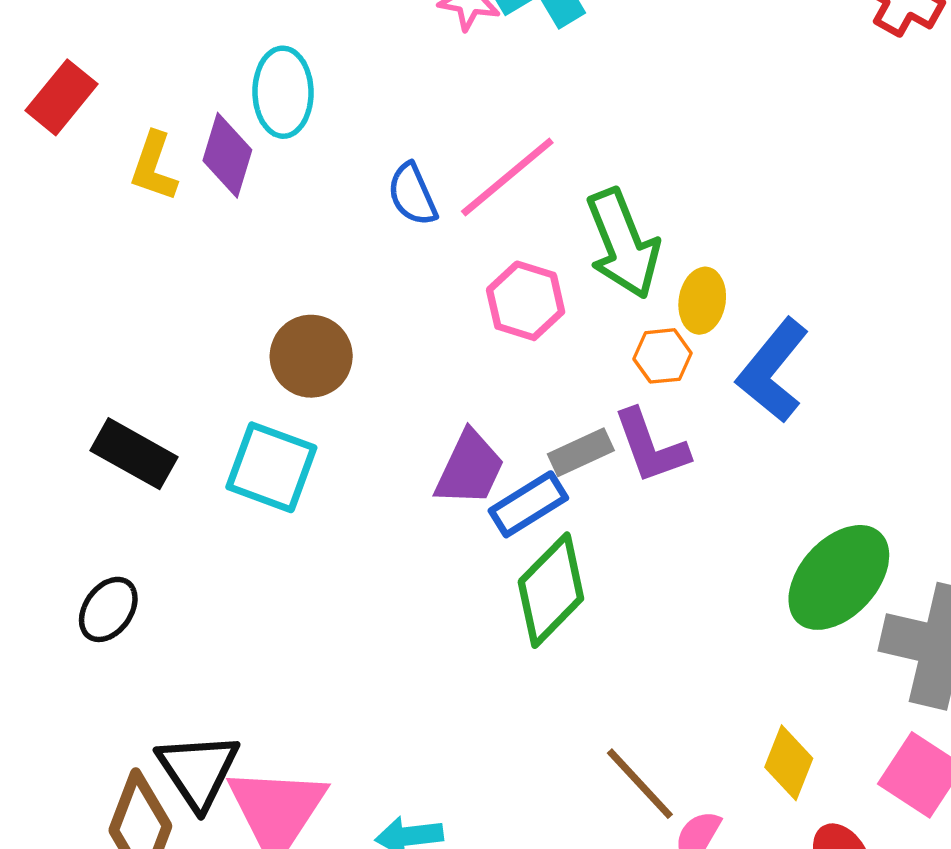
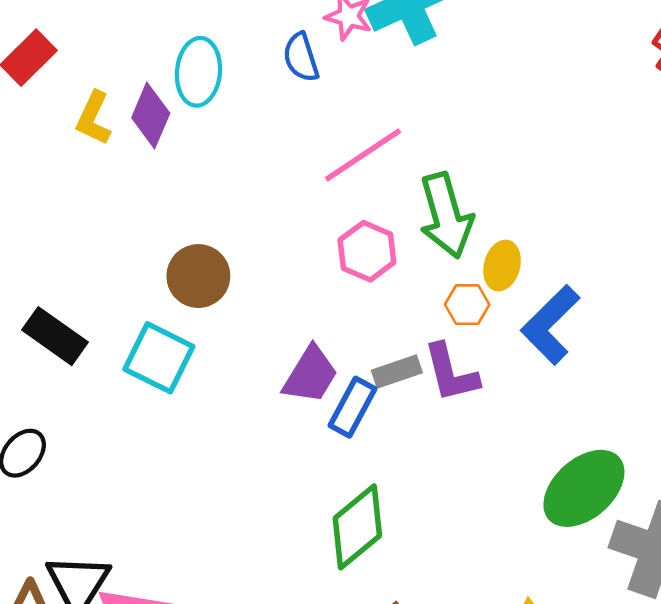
blue semicircle: (412, 194) -> (301, 57), moved
blue rectangle: (528, 504) -> (352, 407), turned -36
green diamond: (551, 590) -> (357, 527), moved

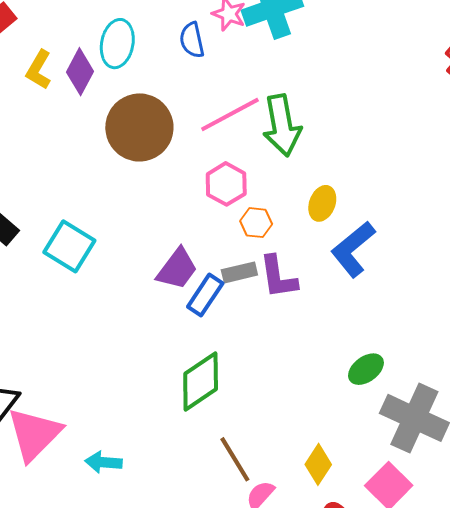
green arrow: (446, 215) -> (282, 125), moved
brown circle: (198, 276) -> (139, 127), moved, size x1.5
orange hexagon: (467, 305) -> (256, 223), moved
green ellipse: (584, 488) -> (366, 369), size x0.6

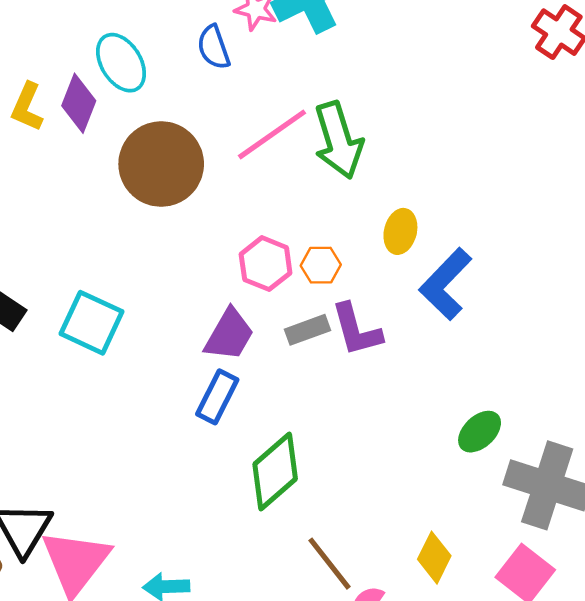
cyan ellipse: (117, 44) -> (121, 63), turned -36
pink hexagon: (226, 184) -> (266, 264), moved
blue rectangle: (205, 295) -> (217, 397), moved

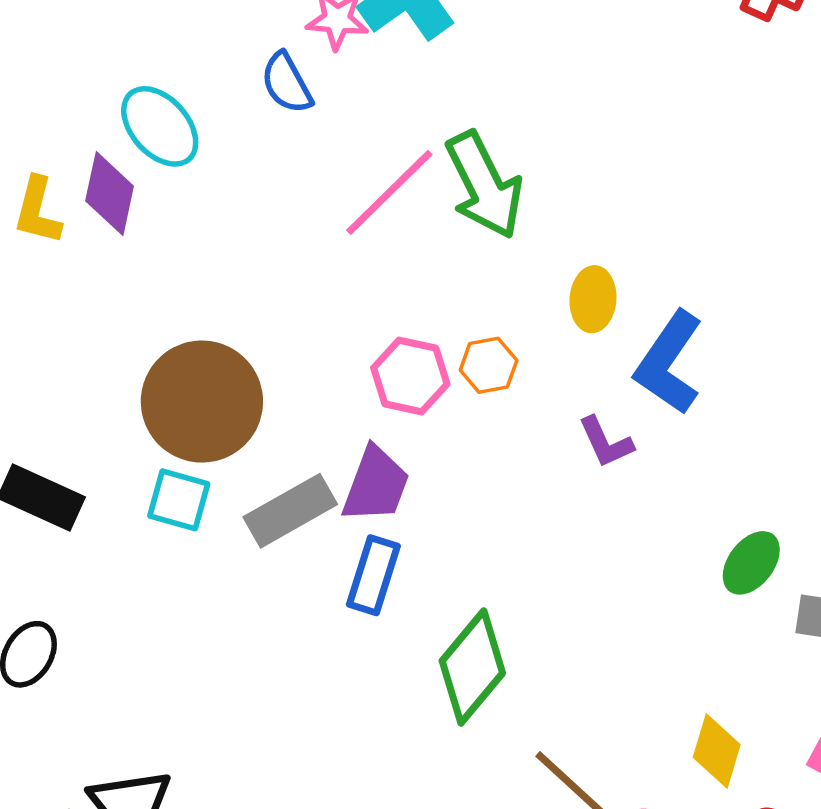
brown circle: (161, 164) -> (202, 402), moved
cyan square: (92, 323) -> (179, 500), size x0.7
gray rectangle: (307, 330) -> (290, 511), moved, size x1.4
purple L-shape: (356, 330) -> (606, 442), moved, size x0.7

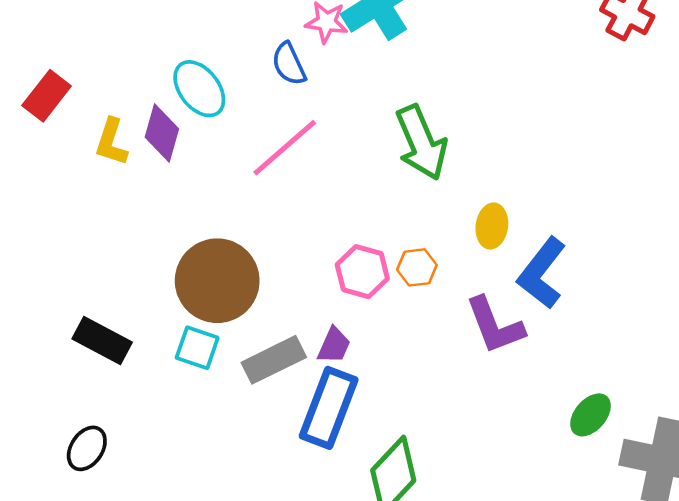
pink line: (389, 192) -> (285, 148), moved
purple L-shape: (606, 442) -> (495, 325), size x1.6
purple trapezoid: (376, 485) -> (334, 345), size x0.7
blue rectangle: (373, 575) -> (329, 408), size x1.5

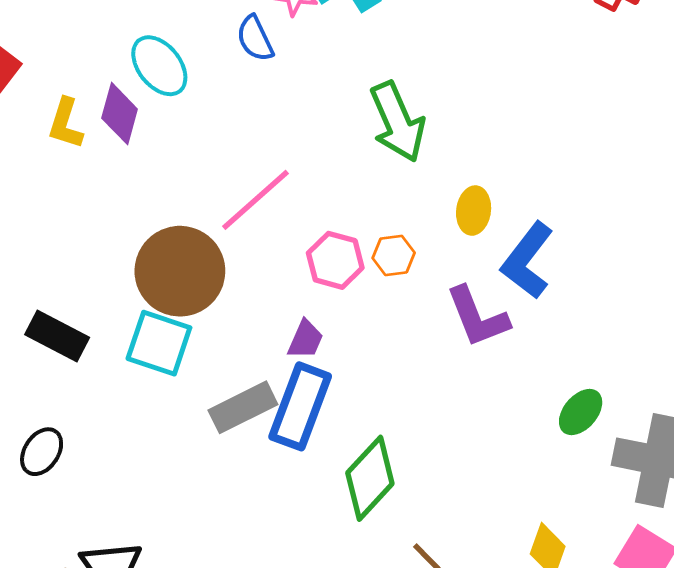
pink line: (285, 148) -> (256, 200), moved
cyan square: (197, 348) -> (159, 343), size x1.4
gray rectangle: (274, 360) -> (243, 407), moved

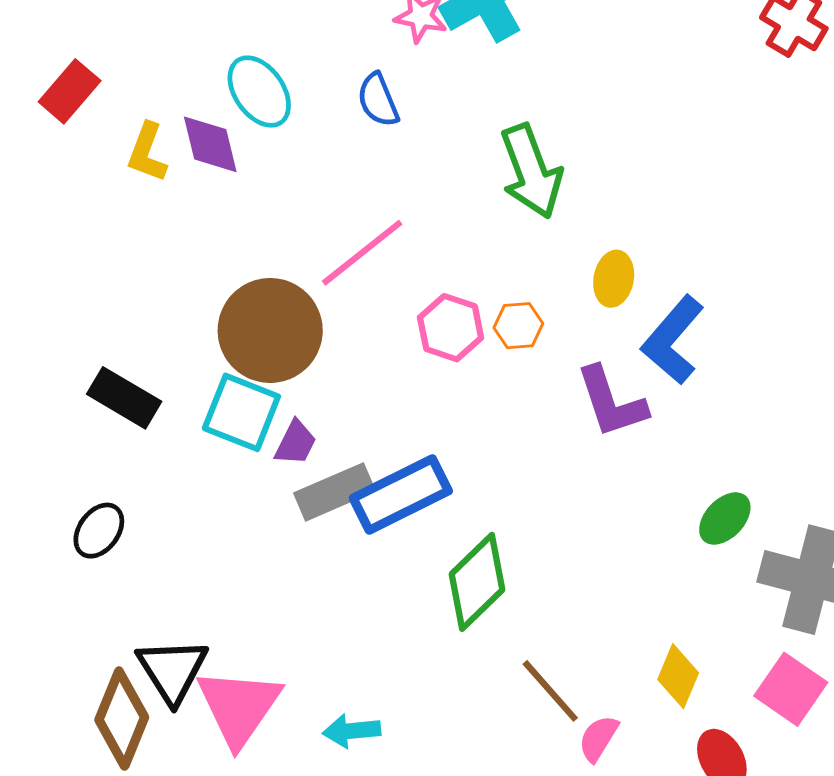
blue semicircle: (255, 39) -> (378, 100), moved
purple diamond: (120, 114) -> (210, 144), turned -32
purple trapezoid: (305, 339) -> (296, 443), moved
blue rectangle: (300, 406) -> (401, 495), turned 40

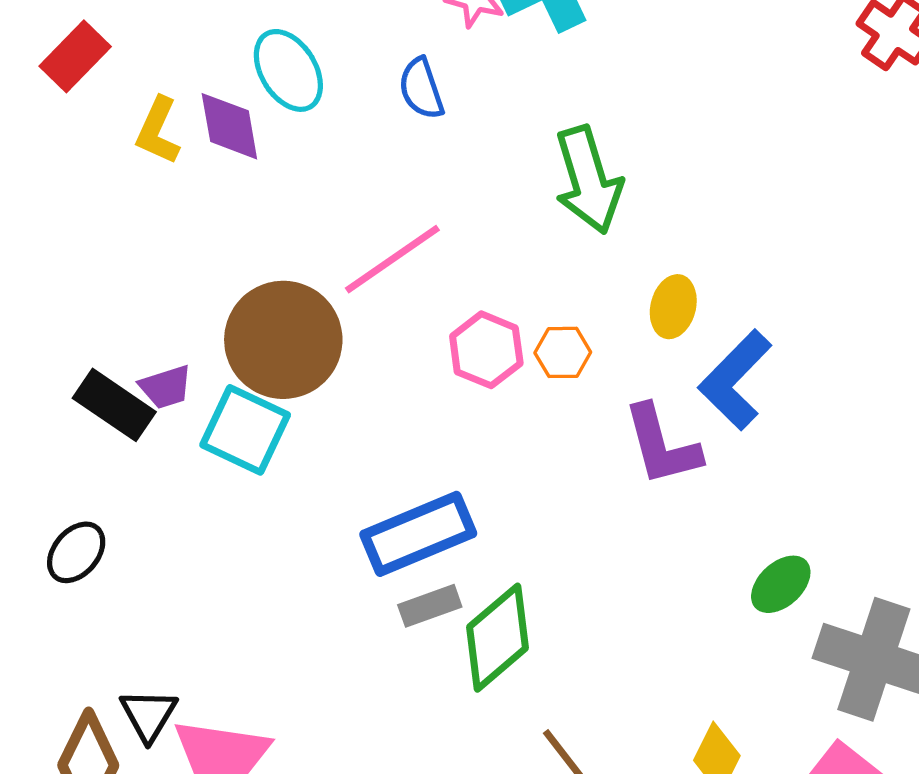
purple trapezoid: (296, 443) -> (166, 387), moved, turned 42
gray rectangle: (335, 492) -> (430, 606), moved, size x0.7
black triangle: (172, 670) -> (149, 715), size x0.7

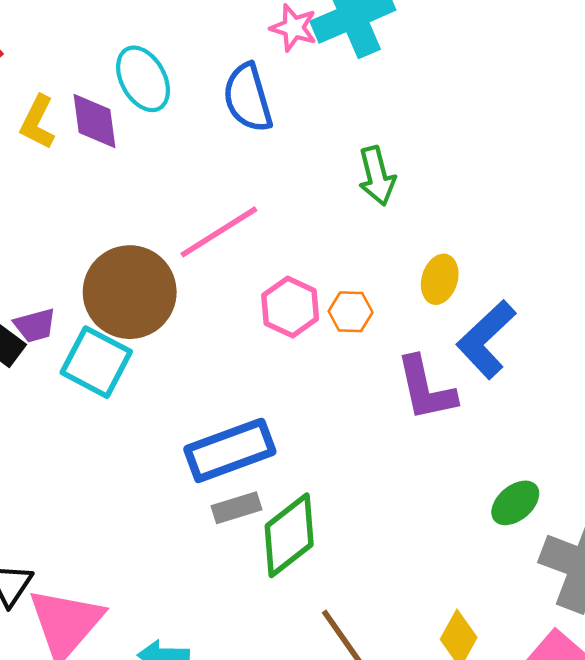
blue semicircle: (421, 89) -> (248, 98), size x1.4
green arrow: (588, 180) -> (377, 176), size x0.7

